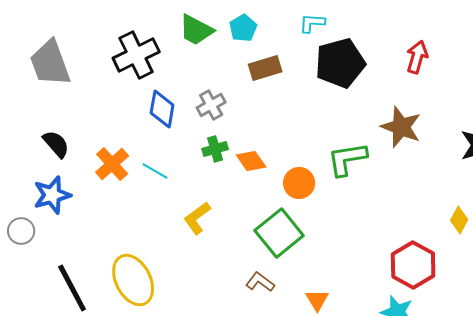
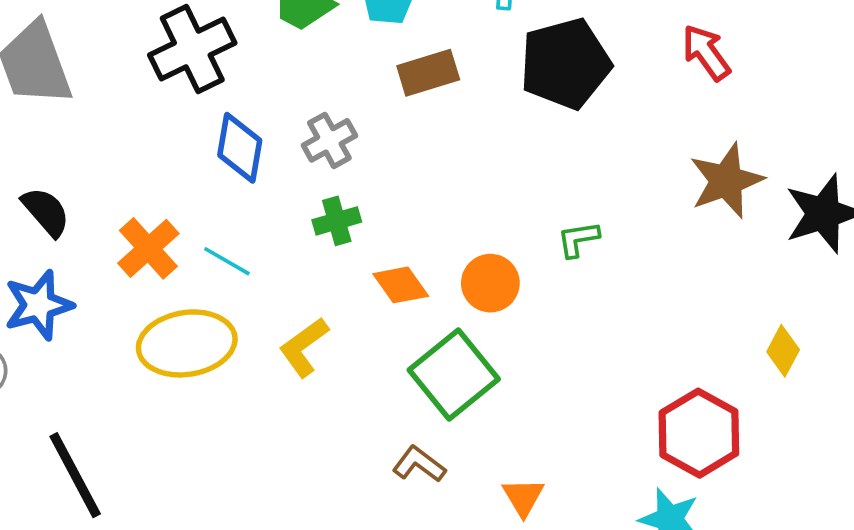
red arrow: (417, 57) -> (706, 53), turned -52
brown star: (401, 127) -> (726, 181), moved, turned 30
green L-shape: (347, 159) -> (578, 239), size x0.6
orange diamond: (251, 161) -> (401, 285), moved
yellow ellipse: (133, 280) -> (187, 343), moved, turned -72

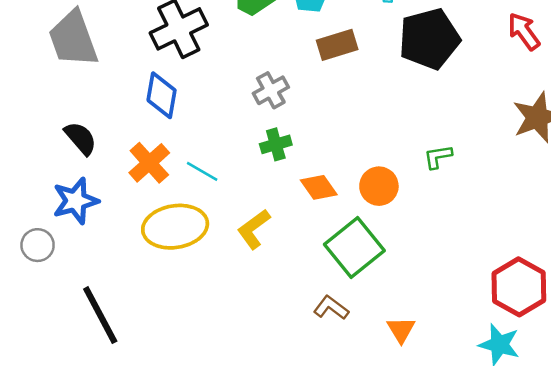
blue diamond: (240, 148) -> (162, 95), moved

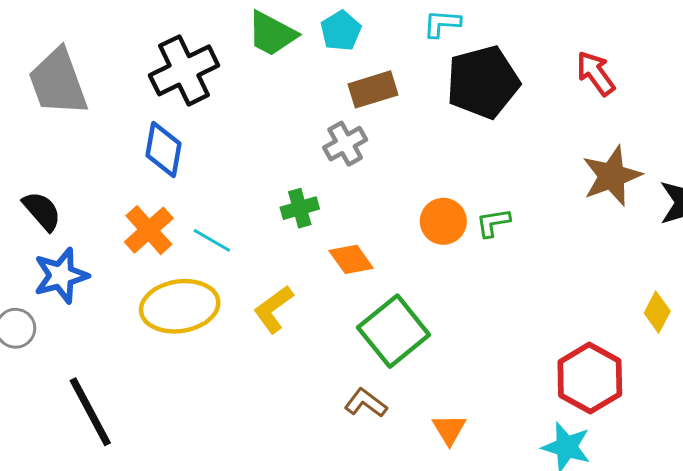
gray cross: (271, 90) -> (345, 144), moved
black semicircle: (81, 138) -> (42, 211), moved
orange circle: (379, 186) -> (443, 221), moved

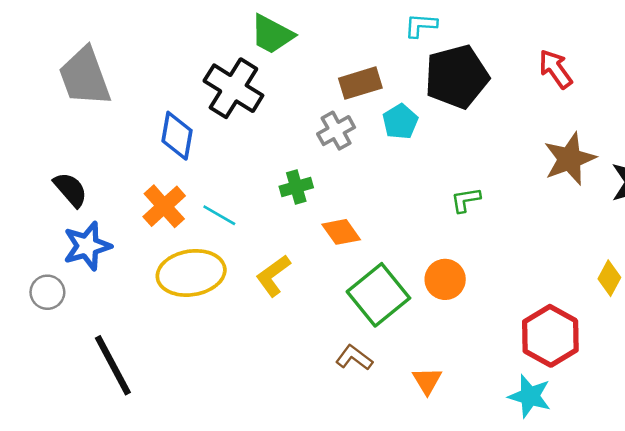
cyan pentagon: (341, 31) -> (400, 122), moved
black cross: (184, 70) -> (233, 88), moved, turned -32
orange circle: (443, 221) -> (445, 279), moved

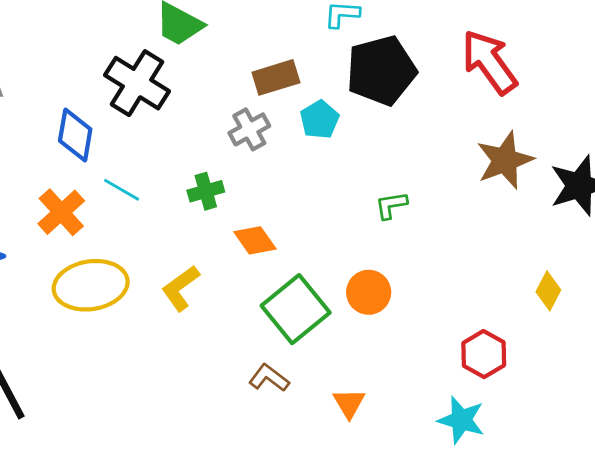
red arrow: (555, 69) -> (489, 62), size x1.5
cyan line: (219, 215) -> (122, 190), moved
red hexagon: (550, 336) -> (484, 354), size x0.7

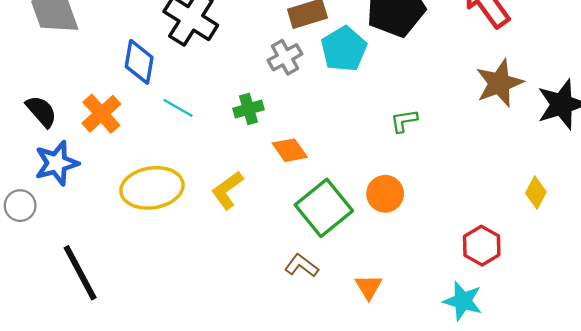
cyan pentagon: (319, 120) -> (344, 49), size x1.4
orange cross: (61, 212) -> (101, 114), moved

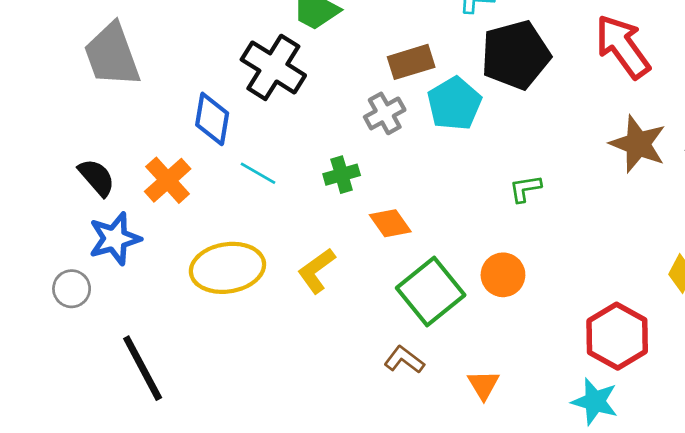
brown star: (499, 83) -> (638, 144), turned -30
red hexagon: (482, 246) -> (617, 336), size x1.4

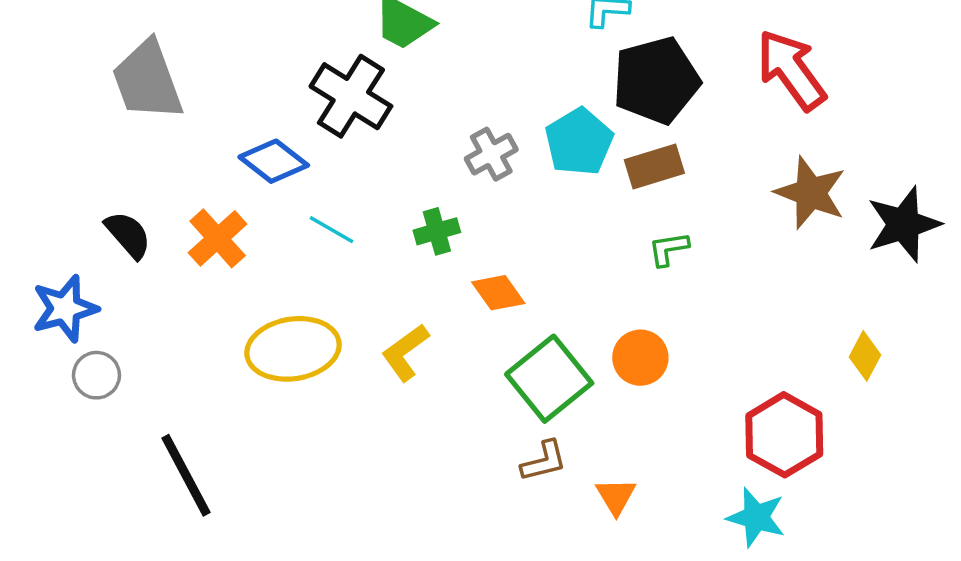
brown rectangle: (411, 62) -> (654, 166), moved
blue diamond: (212, 119) -> (274, 161), turned -62
blue star: (115, 239) -> (65, 309), moved
brown L-shape: (404, 360) -> (544, 461), moved, turned 129

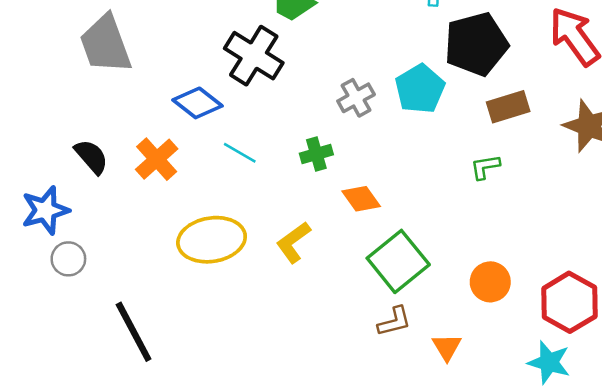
brown rectangle: (654, 166) -> (508, 107), moved
orange circle: (640, 358) -> (490, 282), moved

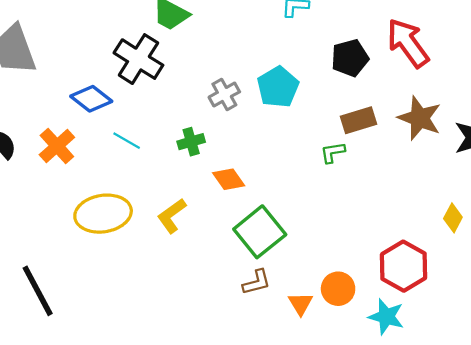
black pentagon: (476, 44) -> (350, 58), moved, size x0.7
brown rectangle: (508, 107) -> (358, 120), moved
orange circle: (490, 282) -> (338, 289), moved

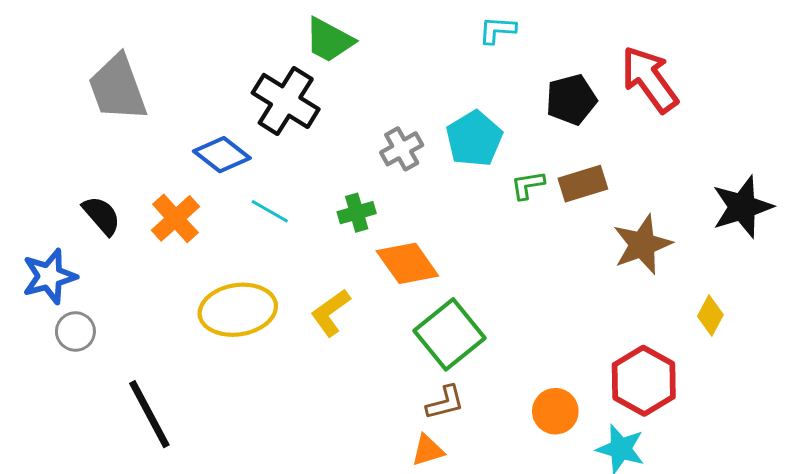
brown star: (420, 118) -> (642, 245), moved, turned 30
green L-shape: (333, 152) -> (528, 185), moved
orange diamond: (229, 179) -> (407, 263), size x1.4
orange triangle: (301, 304) -> (428, 450), moved, turned 44

